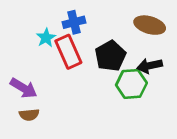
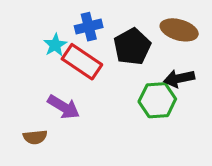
red rectangle: (68, 52) -> (82, 62), turned -32
black pentagon: (110, 56) -> (132, 47), moved
purple arrow: (24, 88) -> (64, 107), moved

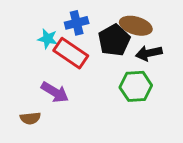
brown ellipse: (179, 30) -> (136, 26), moved
cyan star: (55, 45) -> (48, 39), turned -30
black arrow: (179, 78) -> (149, 53), moved

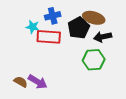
red rectangle: (71, 53) -> (49, 37), turned -30
purple arrow: (55, 92) -> (38, 82), moved
brown semicircle: (30, 118) -> (21, 82), turned -144

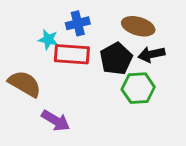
black pentagon: (79, 28) -> (116, 59), moved
brown semicircle: (21, 82) -> (25, 84), moved, size x1.6

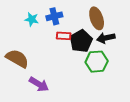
brown ellipse: (138, 26) -> (97, 18), turned 55
cyan star: (48, 40) -> (32, 19), moved
red rectangle: (72, 54) -> (64, 36), moved, size x0.6

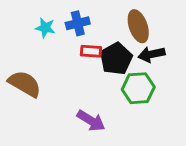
purple arrow: (39, 84) -> (91, 121), moved

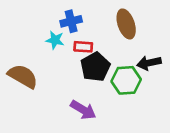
cyan star: (45, 28) -> (55, 40), moved
black arrow: (151, 54) -> (149, 63), moved
black pentagon: (116, 59) -> (95, 67), moved

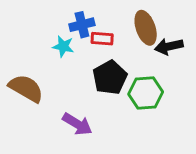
red rectangle: (83, 47) -> (102, 39), moved
black arrow: (149, 63) -> (169, 46), moved
purple arrow: (83, 110) -> (77, 124), moved

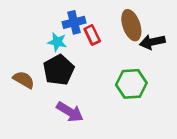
red rectangle: (102, 39) -> (92, 35), turned 60
black pentagon: (110, 77) -> (59, 70), moved
brown semicircle: (26, 88) -> (24, 80), size x0.7

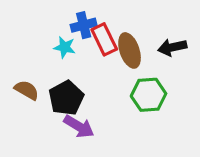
brown ellipse: (131, 25) -> (130, 50), moved
red rectangle: (92, 35) -> (104, 39), size x1.4
black pentagon: (59, 70) -> (66, 98), moved

